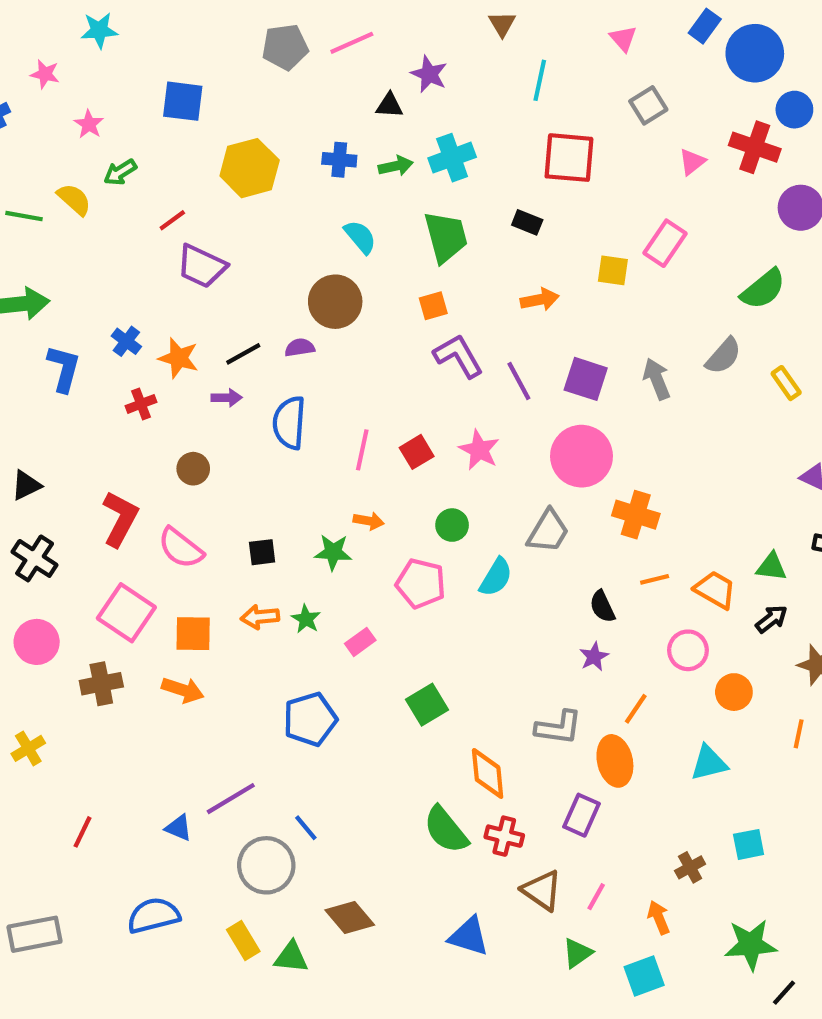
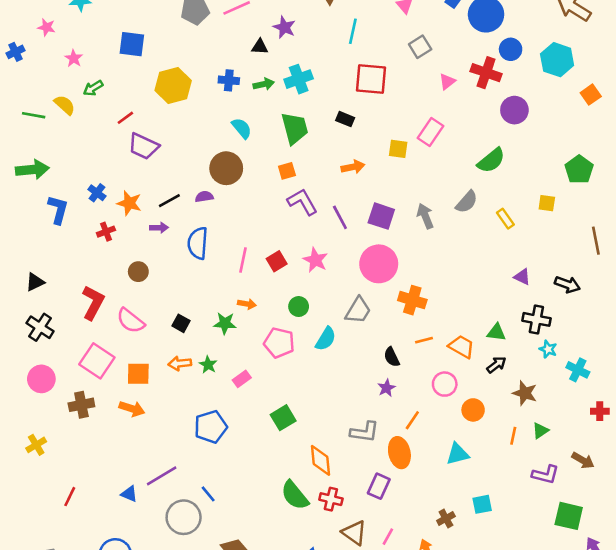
black square: (262, 552) -> (181, 323), turned 36

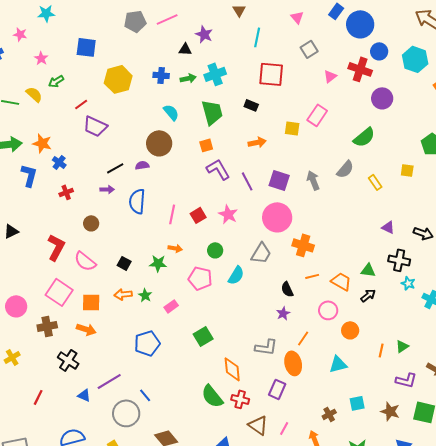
orange star: (129, 203) -> (42, 143), moved
black cross: (40, 327) -> (68, 360), moved
brown star: (525, 393) -> (390, 411), moved

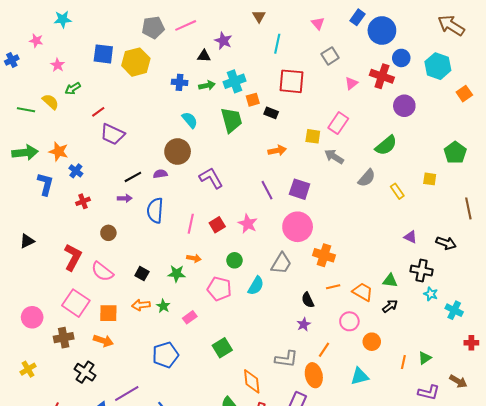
yellow hexagon: (118, 79) -> (136, 62), moved
orange square: (206, 145) -> (253, 100), moved
purple L-shape: (218, 169) -> (211, 178), moved
gray arrow: (313, 180) -> (334, 157), moved, turned -36

